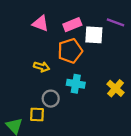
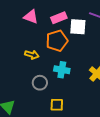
yellow square: (37, 114) -> (57, 105), moved

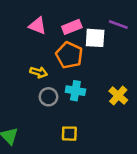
orange pentagon: (57, 41) -> (69, 55), turned -30
gray circle: (40, 83) -> (48, 97), moved

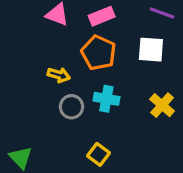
white square: (95, 38) -> (151, 50), moved
yellow square: (69, 134) -> (99, 154), turned 35

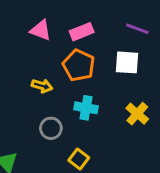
gray circle: (71, 107) -> (51, 128), moved

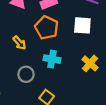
yellow arrow: (42, 86) -> (19, 43), turned 32

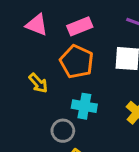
gray circle: (26, 74) -> (63, 131), moved

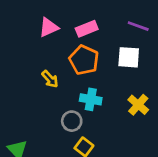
pink triangle: (37, 25) -> (49, 27), turned -45

